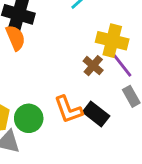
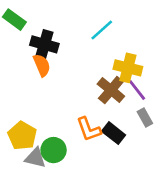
brown cross: (93, 66) -> (111, 90), size x1.5
green circle: (29, 118) -> (54, 150), moved

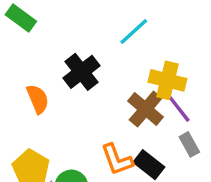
black cross: (44, 44) -> (81, 72), moved, turned 36
orange semicircle: (42, 65) -> (38, 99), moved

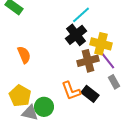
black cross: (81, 72) -> (76, 35), moved
brown cross: (146, 109) -> (88, 61), turned 35

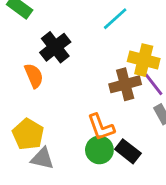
black cross: (76, 35) -> (55, 47), moved
black rectangle: (90, 94) -> (128, 151), moved
green circle: (44, 107) -> (99, 150), moved

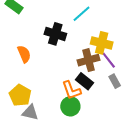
black cross: (55, 47) -> (55, 34), moved, turned -35
black rectangle: (128, 151) -> (85, 81), moved

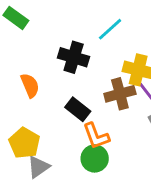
black rectangle: (85, 81) -> (78, 109), moved
gray triangle: (30, 112) -> (38, 167), turned -48

